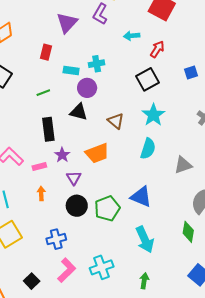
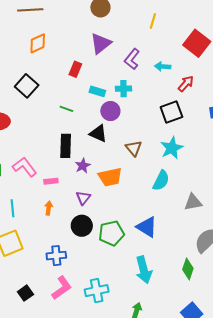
purple L-shape: (100, 14) -> (132, 59), moved
green line: (43, 93) -> (66, 109), turned 32
purple star: (62, 155) -> (83, 166), moved

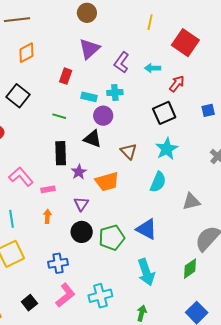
yellow line: (153, 21) -> (150, 22), moved
green diamond: (188, 269) -> (190, 269), turned 40

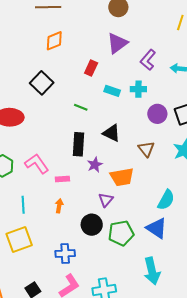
purple circle: (103, 116) -> (157, 114), moved
cyan semicircle: (158, 182) -> (166, 200), moved
purple triangle: (81, 204) -> (106, 200), moved

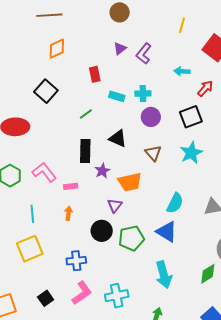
purple triangle: (117, 43) -> (120, 48), size x0.6
purple L-shape: (148, 60) -> (144, 54), moved
red rectangle: (91, 68) -> (95, 74), turned -35
green line: (81, 107) -> (86, 114), turned -56
purple circle: (157, 114) -> (151, 117), moved

